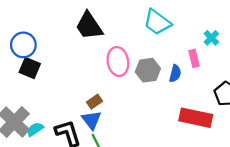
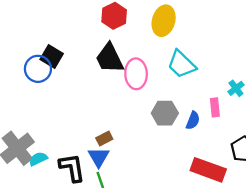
pink ellipse: (118, 62) -> (136, 74), moved
black square: (30, 68) -> (52, 56), moved

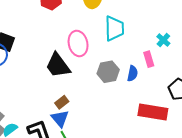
black trapezoid: (110, 58) -> (58, 65), moved
cyan trapezoid: (182, 64) -> (114, 28), turned -124

